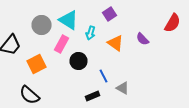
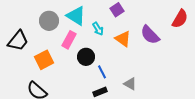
cyan arrow: (90, 33) -> (98, 29), turned -48
purple semicircle: (142, 39) -> (150, 35), size x1.5
blue line: (104, 76) -> (102, 72), moved

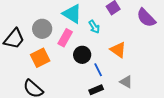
gray circle: (49, 21) -> (42, 29), moved
purple semicircle: (150, 35) -> (146, 18), moved
orange triangle: (123, 39) -> (118, 50), moved

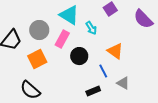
blue line: (98, 70) -> (103, 71), moved

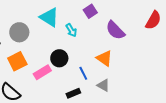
purple semicircle: (143, 19) -> (115, 30), moved
pink rectangle: (62, 39) -> (42, 72), moved, turned 30
orange triangle: (115, 51) -> (104, 58), moved

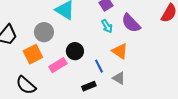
cyan arrow: (71, 30) -> (107, 26), moved
gray circle: (19, 32) -> (44, 32), moved

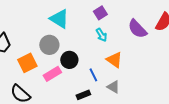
purple semicircle: (131, 23) -> (137, 29), moved
gray circle: (44, 32) -> (49, 45), moved

